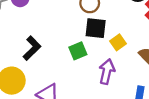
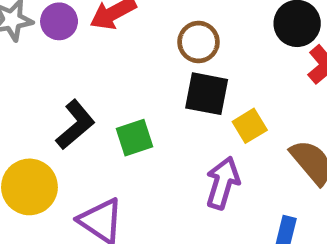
green square: (78, 51) -> (135, 138), moved

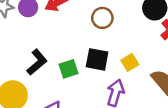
black square: (207, 94) -> (97, 59), moved

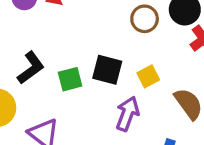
brown circle: (102, 18) -> (145, 19), moved

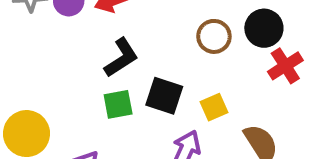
black L-shape: (31, 68) -> (121, 58), moved

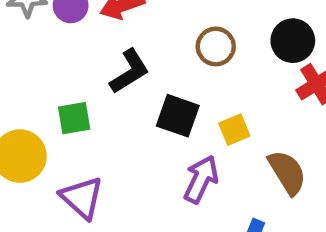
brown circle: (214, 36) -> (216, 46), moved
green square: (118, 104) -> (74, 118), moved

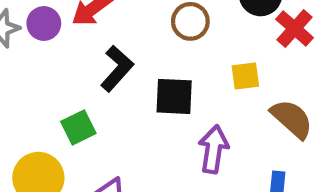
yellow square: (234, 130) -> (245, 76), moved, turned 32

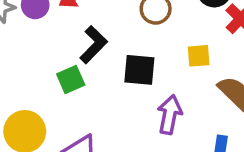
green square: (78, 127) -> (71, 80), moved

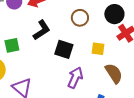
green square: (71, 80) -> (12, 45), moved

